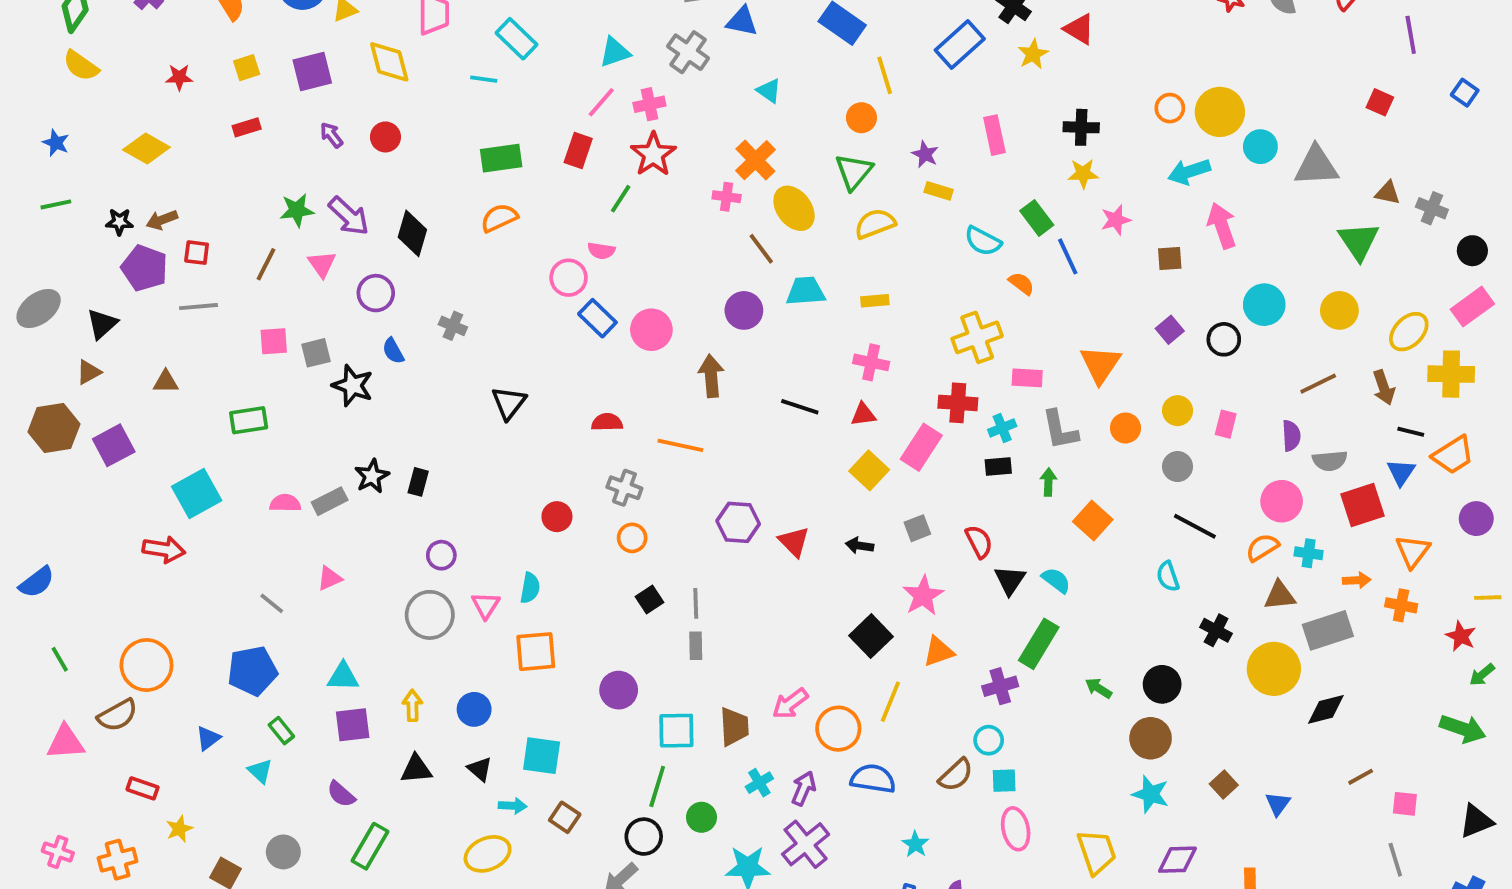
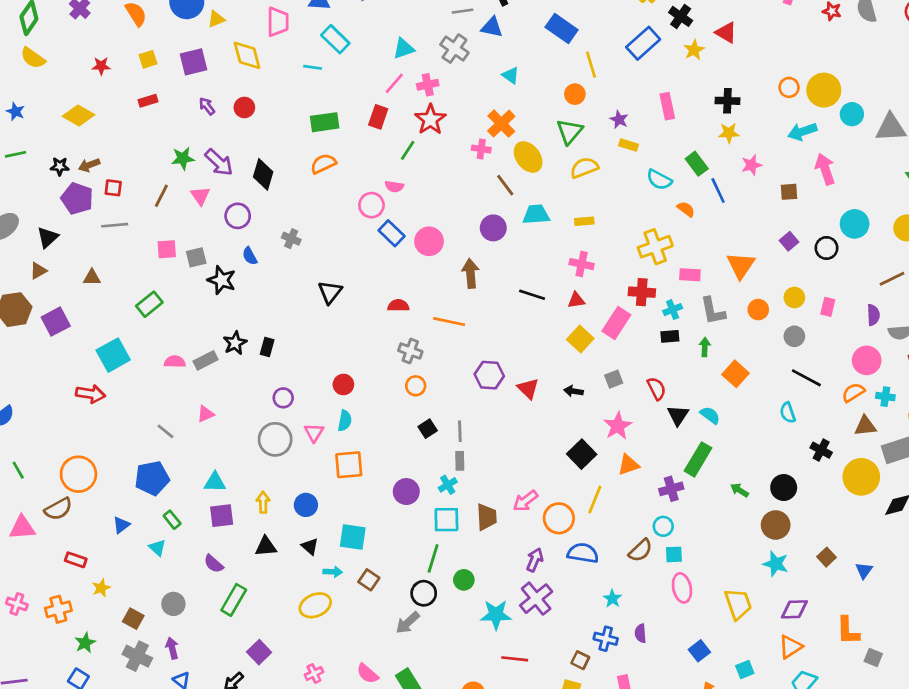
green rectangle: (249, 420) -> (149, 304), turned -30
red circle: (557, 517) -> (343, 384), moved
cyan cross: (759, 783) -> (448, 485), moved

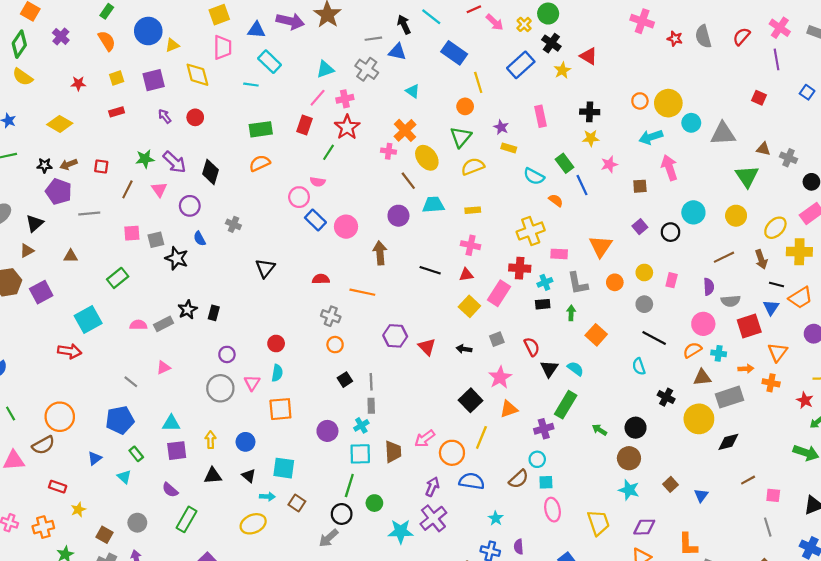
red square: (113, 188) -> (101, 167), moved

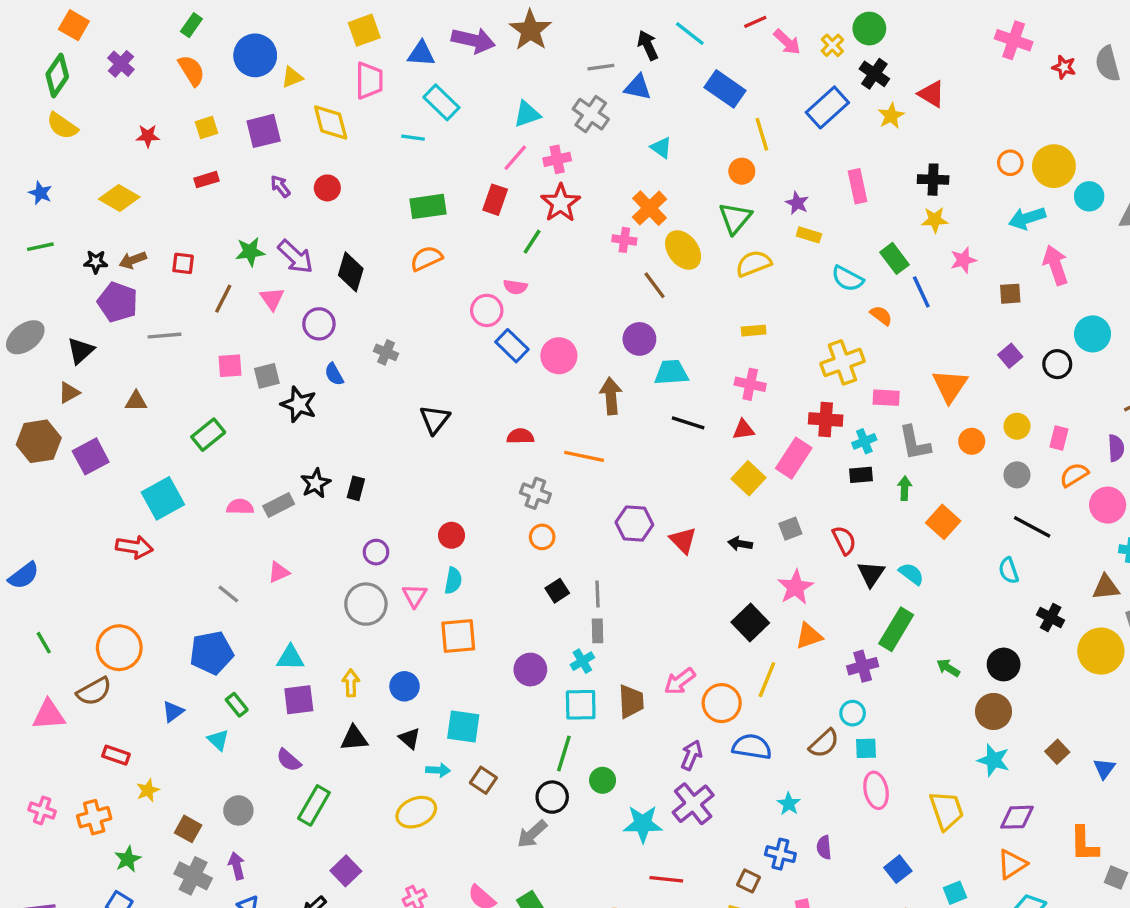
cyan trapezoid: (433, 205) -> (671, 373), moved
orange semicircle: (692, 350) -> (1074, 475), moved

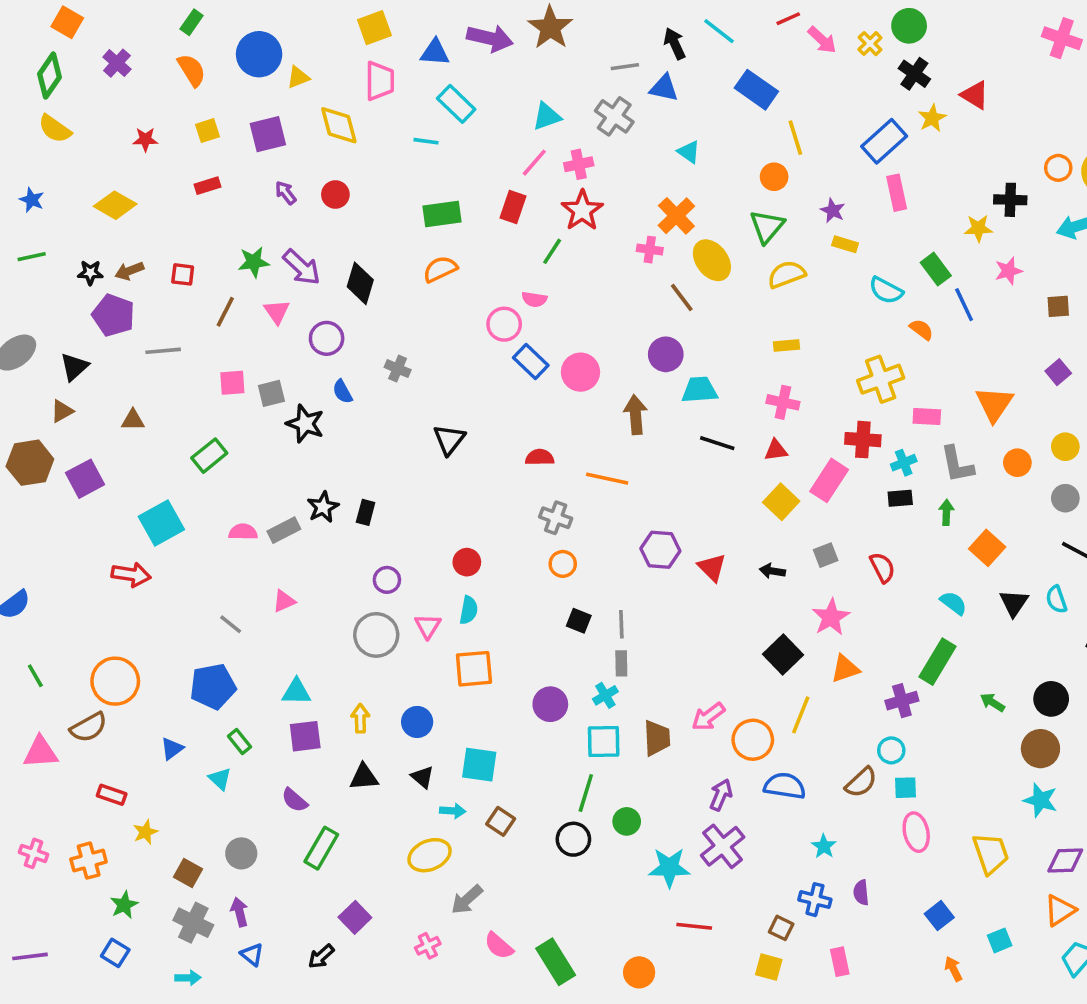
blue rectangle: (827, 107) -> (884, 141), moved
black cross: (933, 180) -> (1010, 200), moved
black triangle: (871, 574) -> (1014, 603), moved
black square: (557, 591) -> (579, 621), turned -35
gray arrow: (532, 834) -> (467, 900), moved

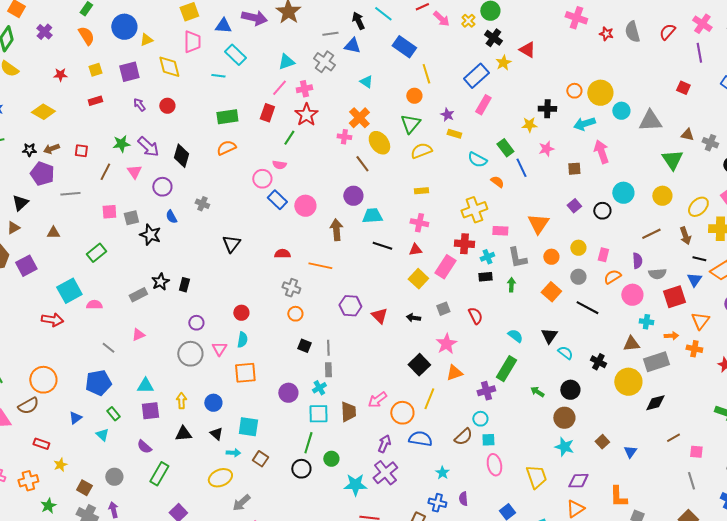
pink rectangle: (897, 193) -> (483, 105), turned 42
pink semicircle: (243, 532) -> (94, 305), moved
orange square: (987, 548) -> (551, 292), moved
cyan semicircle: (1056, 599) -> (565, 353), moved, turned 147

